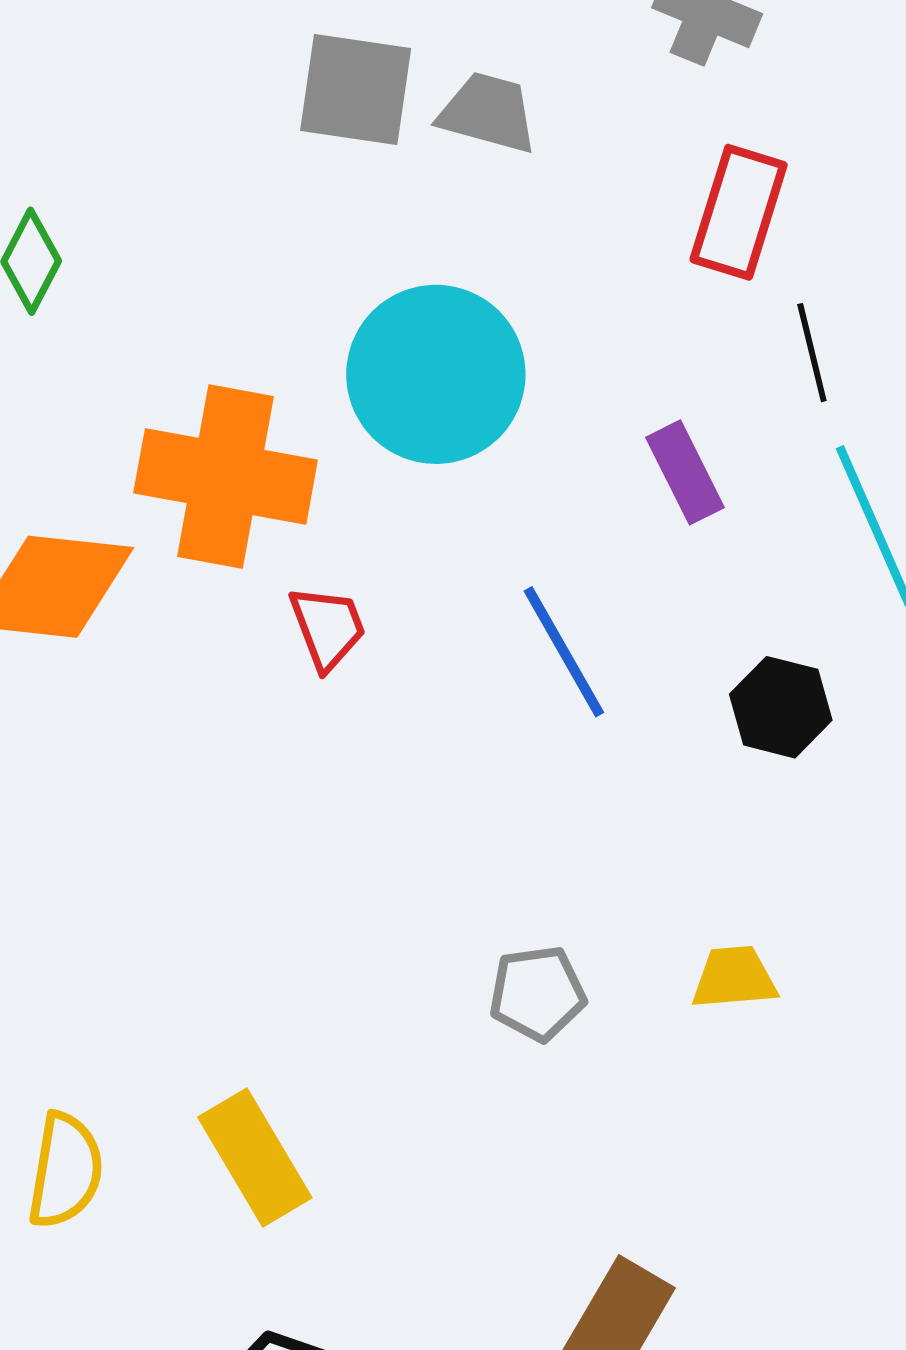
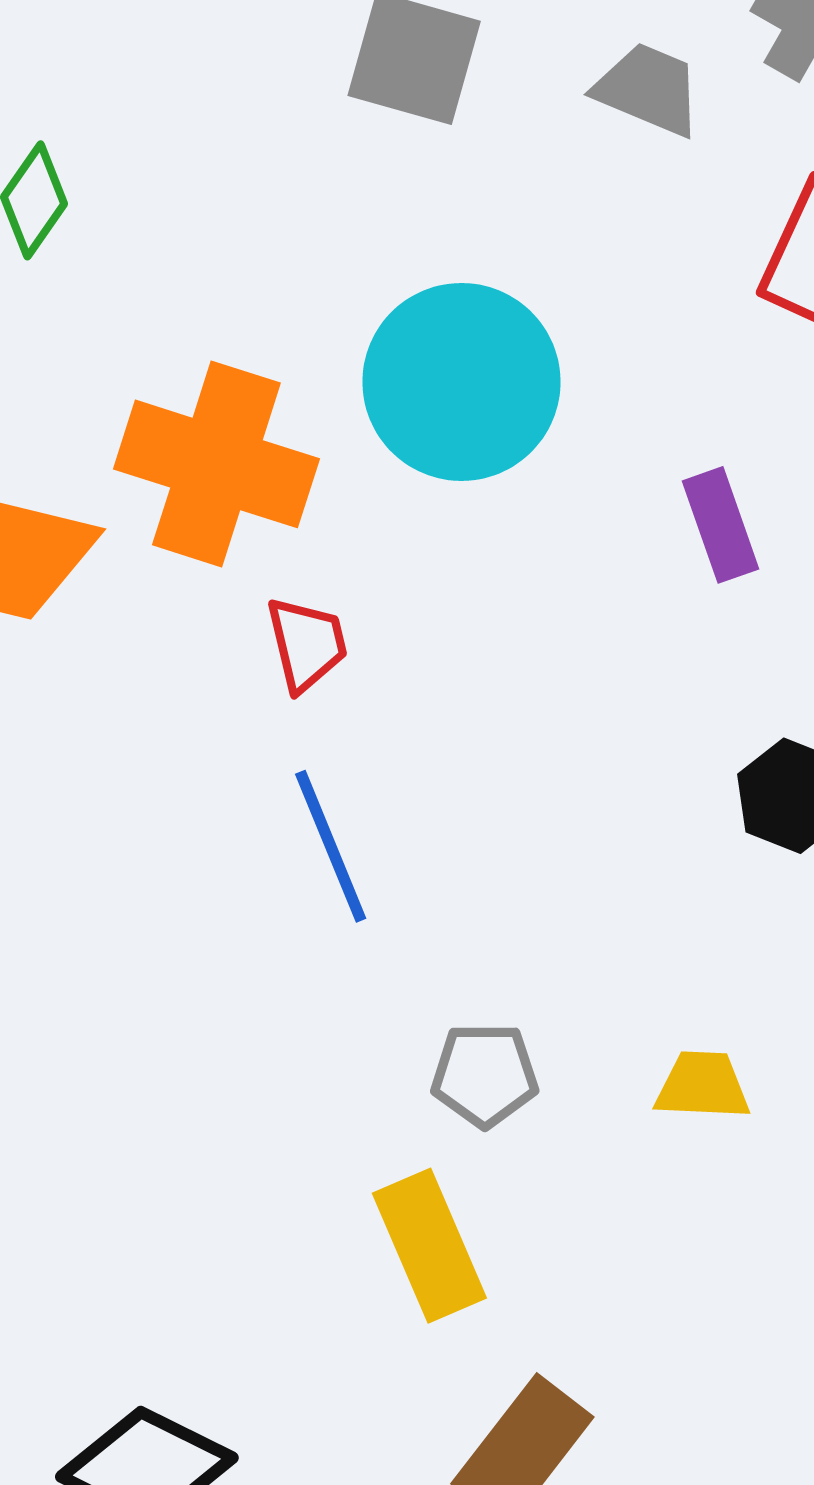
gray trapezoid: (488, 113) -> (648, 89), moved
blue line: (564, 652) -> (331, 846), moved
yellow rectangle: (255, 1157) -> (429, 1246), moved

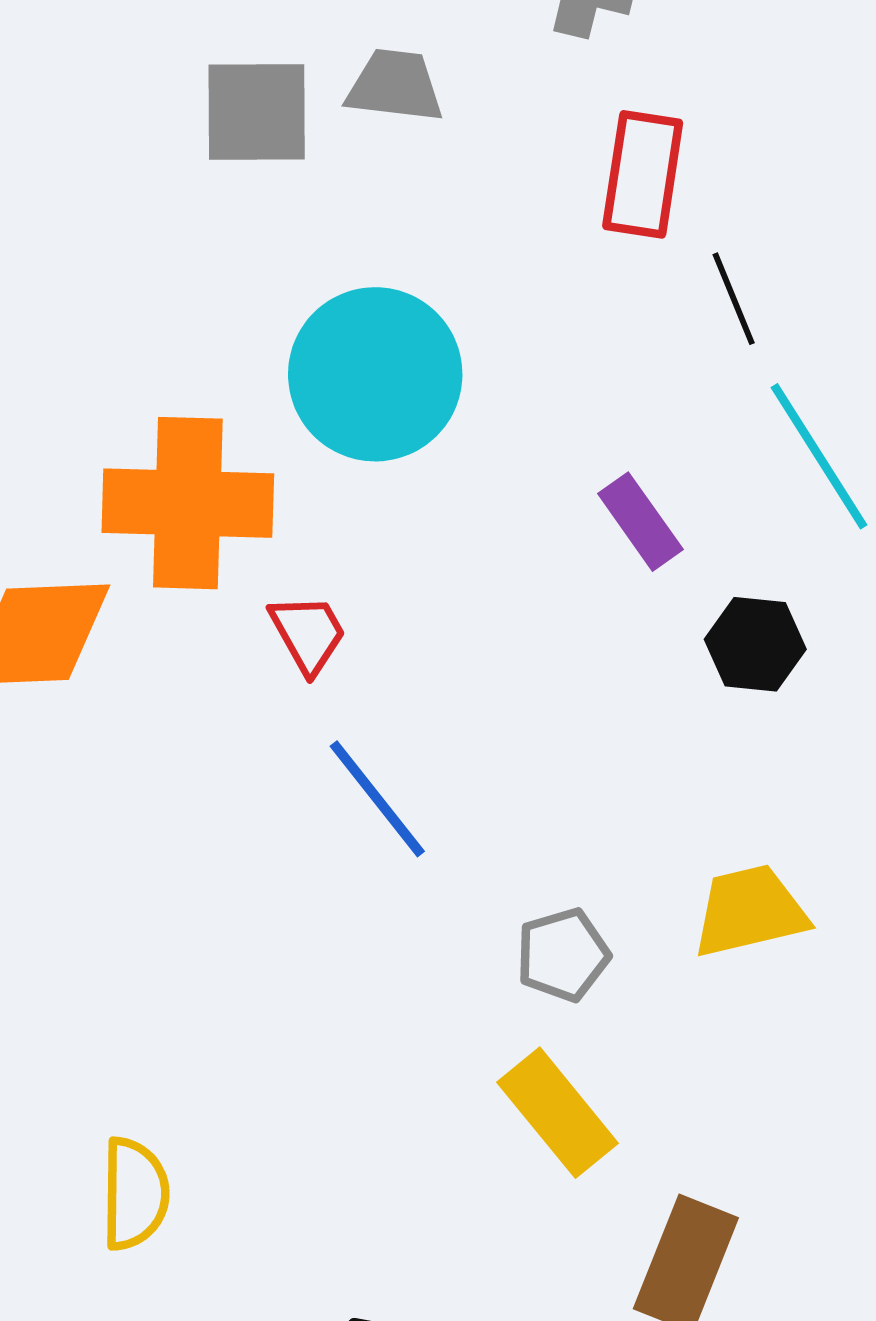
gray trapezoid: (648, 89) -> (395, 86), moved
purple rectangle: (721, 525) -> (640, 522), moved
yellow trapezoid: (703, 1086) -> (750, 911), size x1.4

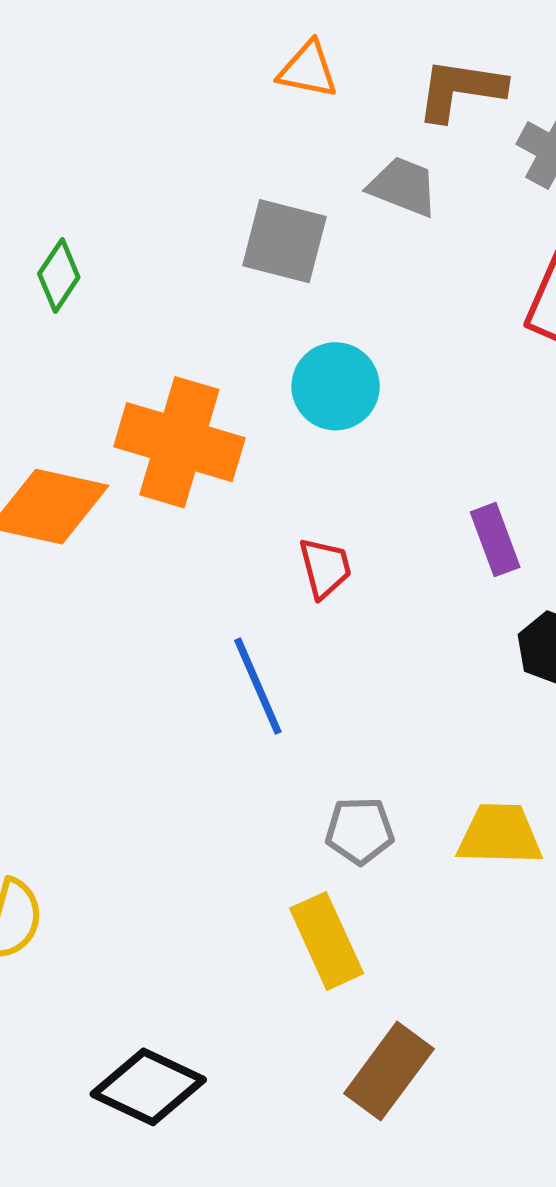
gray square: (257, 112) -> (284, 241), moved
cyan circle: (375, 374) -> (336, 386), size x0.7
red trapezoid: (308, 634) -> (325, 568), moved

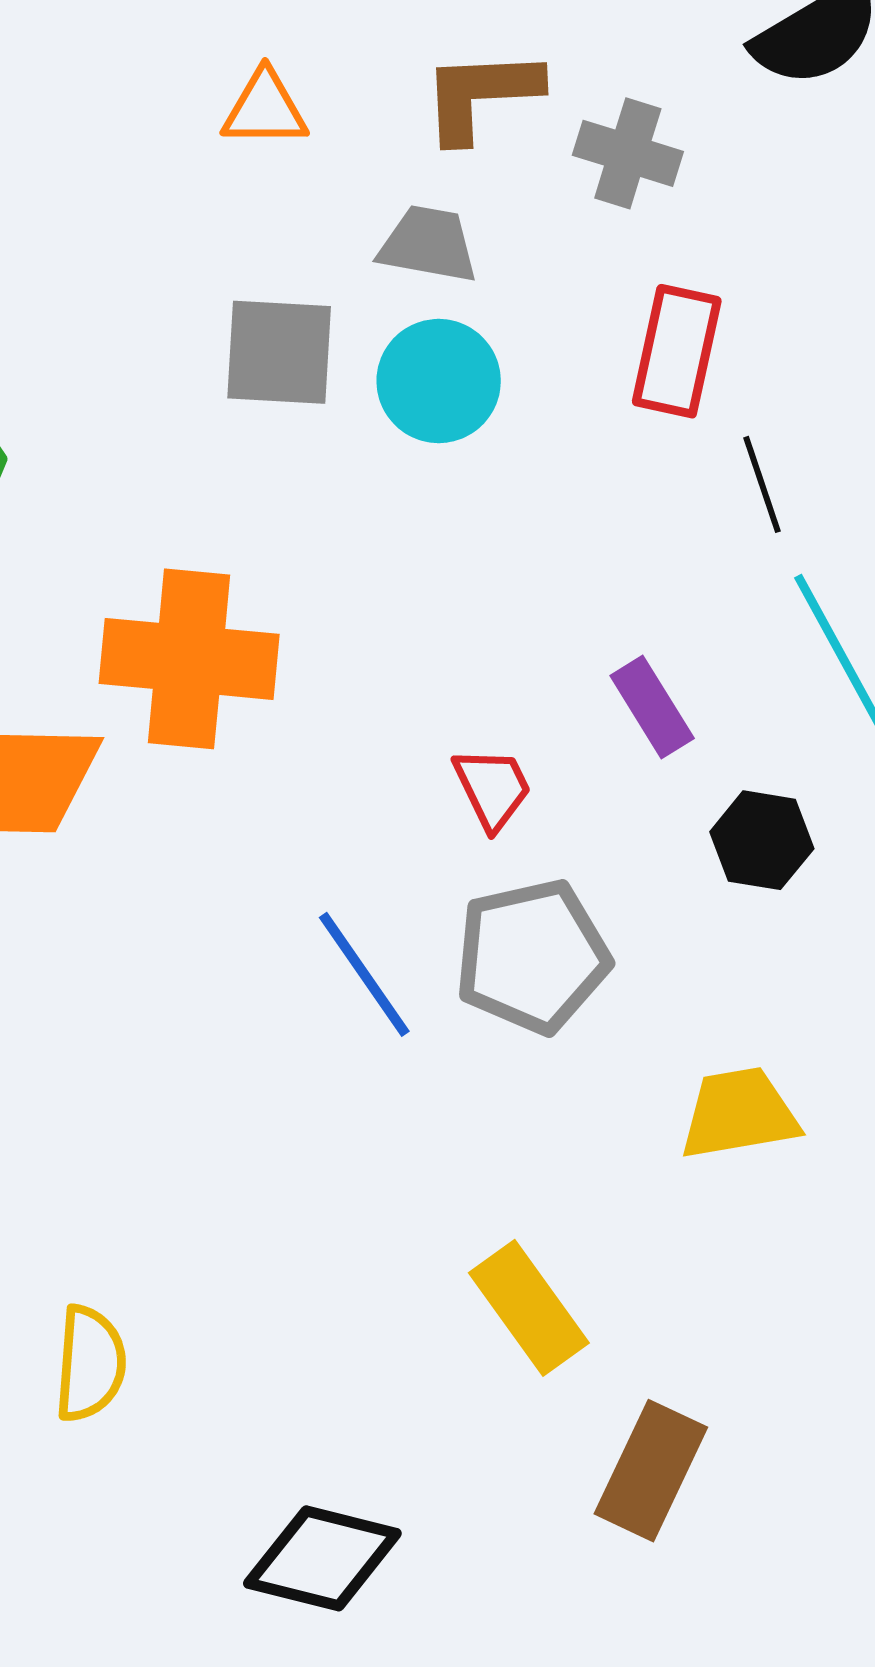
cyan circle: (336, 386) -> (439, 381), moved
red trapezoid: (325, 568) -> (492, 788), moved
gray pentagon: (360, 831) -> (532, 956), moved, size x1.6

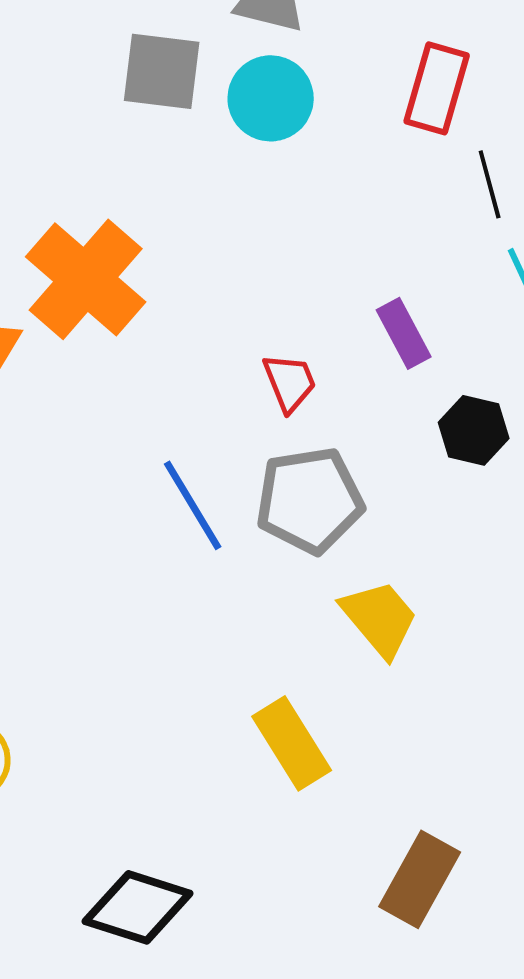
orange cross: (189, 659) -> (86, 279), turned 32
yellow trapezoid: (739, 1114) -> (380, 618), moved, turned 56
brown rectangle: (651, 1471) -> (420, 879), moved

